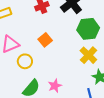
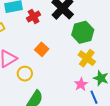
pink star: (55, 86) -> (81, 84), moved

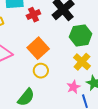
orange square: (42, 49) -> (38, 48), size x1.5
yellow circle: (25, 74) -> (41, 71), moved

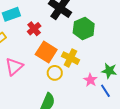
red cross: (33, 15) -> (34, 29), moved
yellow cross: (82, 62) -> (70, 58), moved

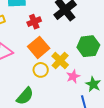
green hexagon: (84, 28) -> (88, 46), moved
pink star: (90, 80) -> (73, 76), moved

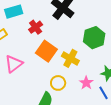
yellow circle: (41, 70) -> (58, 83), moved
pink star: (73, 76) -> (86, 83), moved

